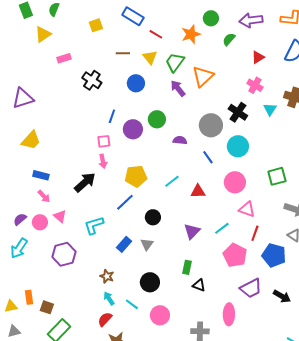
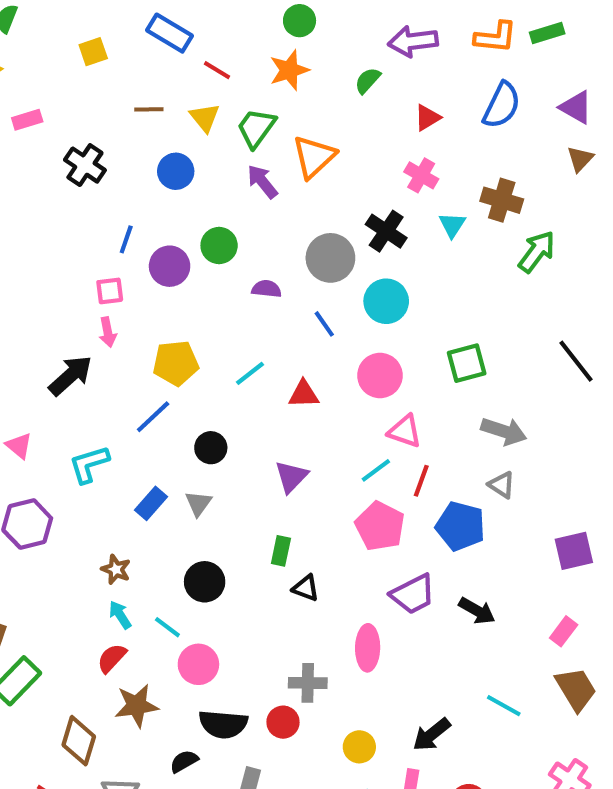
green circle: (211, 18) -> (300, 21), moved
cyan line: (222, 228) -> (376, 470), moved
pink circle: (160, 315) -> (198, 664), moved

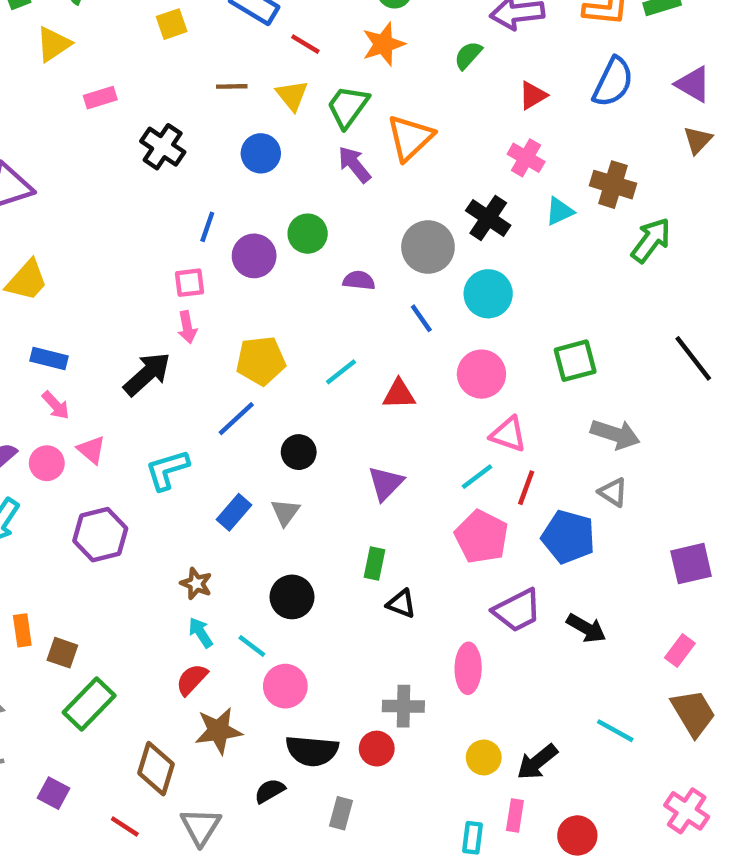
cyan triangle: (452, 225) -> (560, 211), turned 32
yellow circle: (359, 747) -> (484, 757), moved

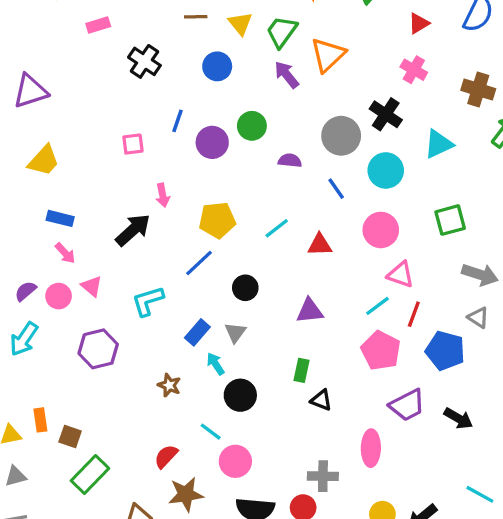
cyan triangle: (560, 211) -> (439, 144), moved, size x1.4
pink square: (189, 283) -> (133, 144), moved
purple triangle: (386, 483) -> (310, 311), turned 40
cyan arrow: (201, 633) -> (216, 364), moved

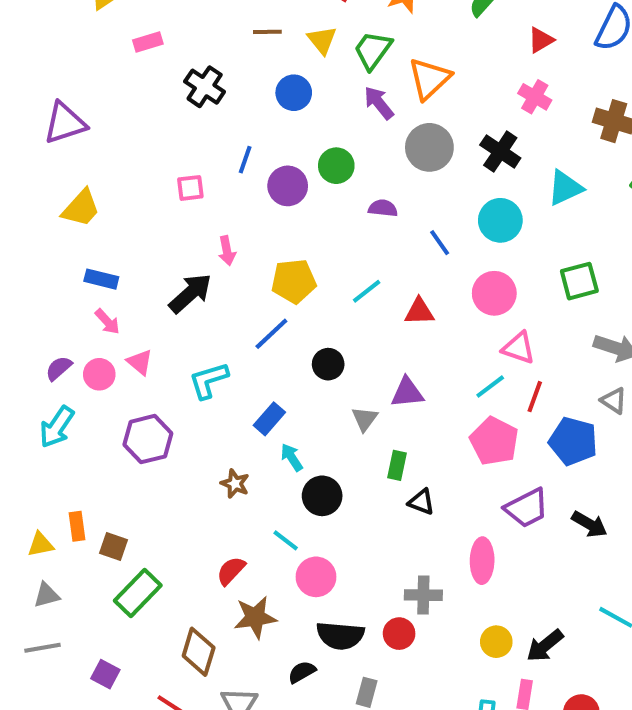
gray circle: (341, 136) -> (429, 147), moved
gray triangle: (235, 332) -> (365, 419), moved

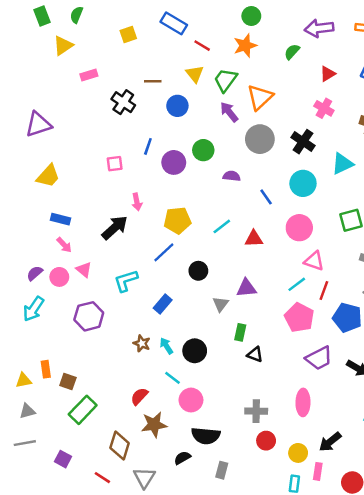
brown line: (267, 32) -> (153, 81), moved
cyan arrow: (292, 457) -> (166, 346), moved
pink ellipse: (482, 561) -> (303, 402), moved
red circle: (399, 634) -> (266, 441), moved
yellow circle: (496, 642) -> (298, 453), moved

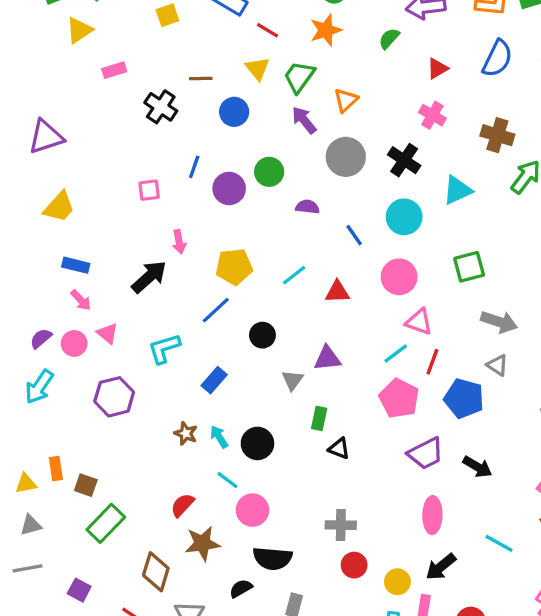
orange triangle: (260, 97) -> (346, 100), size x0.7
pink ellipse: (303, 402) -> (432, 515), moved

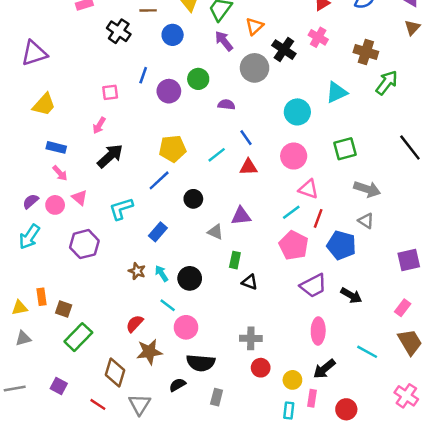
black cross: (404, 160) -> (284, 50), moved
blue line: (354, 235) -> (246, 138), moved
pink arrow: (179, 242) -> (99, 125), moved, turned 42
gray triangle: (292, 380) -> (215, 232), turned -42
gray line: (28, 568) -> (15, 389), moved

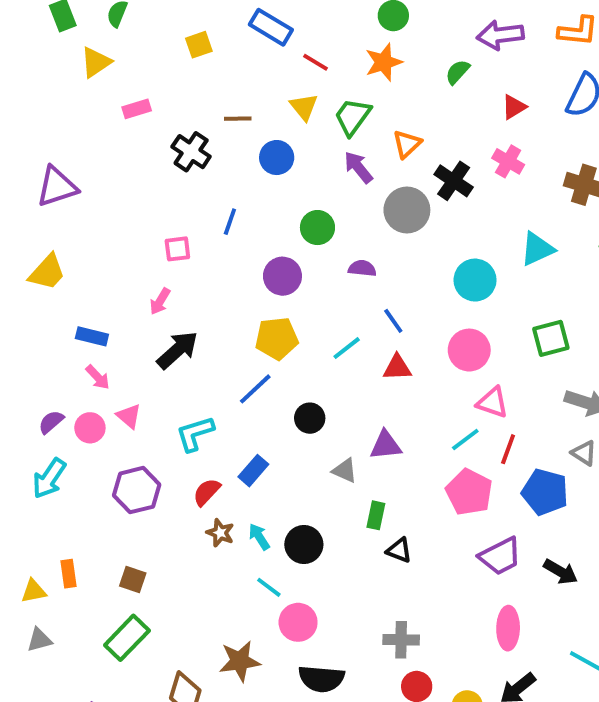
purple circle: (169, 91) -> (282, 276), moved
yellow trapezoid: (44, 105) -> (47, 272), moved
brown square: (64, 309) -> (133, 580), moved
red semicircle: (135, 324) -> (207, 492), moved

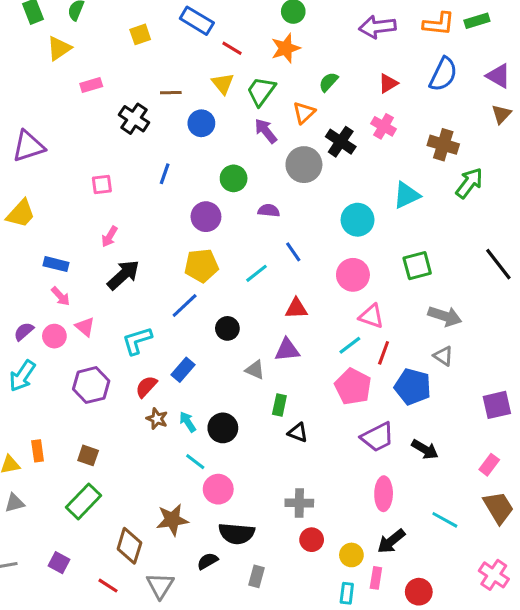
green semicircle: (458, 72) -> (328, 82), moved
pink square: (177, 249) -> (102, 185), moved
red triangle: (397, 368) -> (296, 309), moved

